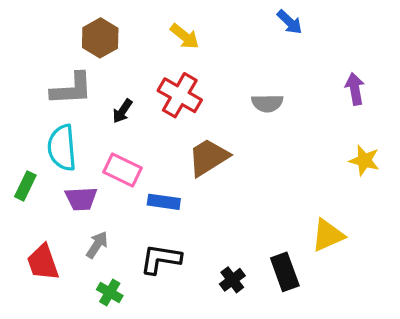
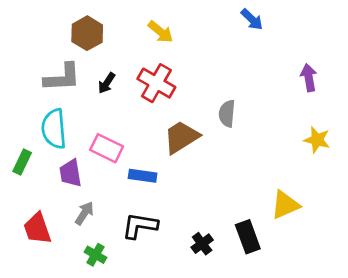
gray semicircle: (267, 103) -> (227, 114), moved, turned 96
black arrow: (122, 111) -> (107, 83), moved
purple trapezoid: (81, 199) -> (71, 173), turned 84

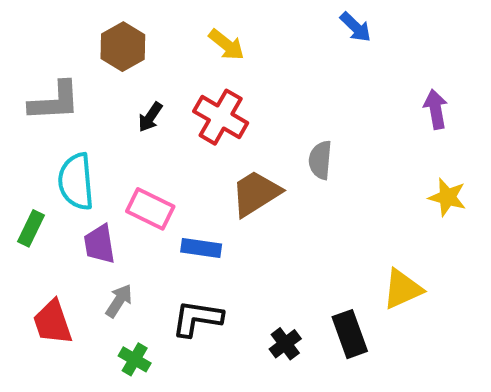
gray L-shape: (62, 78) -> (54, 101), moved

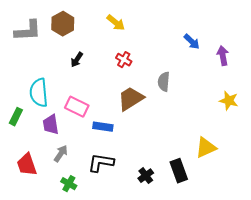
blue arrow: (356, 27) -> (192, 42), moved
gray L-shape: (54, 101) -> (28, 31), moved
red cross: (221, 117) -> (124, 60), moved, size x0.6

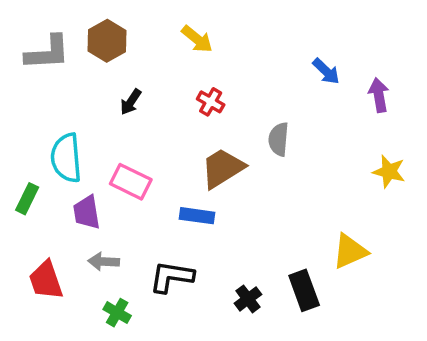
blue rectangle: (103, 127) -> (197, 216), moved
gray arrow: (61, 154) -> (104, 262), turned -120

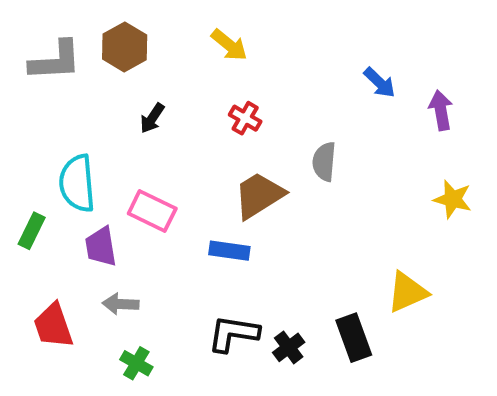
black L-shape: (172, 277) -> (233, 334), moved

